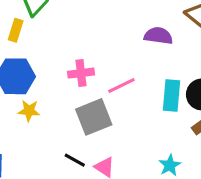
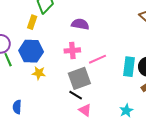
purple semicircle: (158, 36) -> (80, 24), moved
black line: (75, 160) -> (76, 95), moved

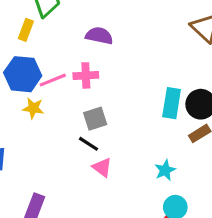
pink line: (98, 59) -> (53, 80), moved
gray square: (79, 78) -> (95, 119), size x0.7

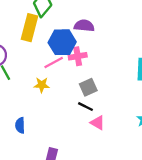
yellow rectangle: (26, 30) -> (29, 28), size x1.6
blue hexagon: (23, 74) -> (62, 42), moved

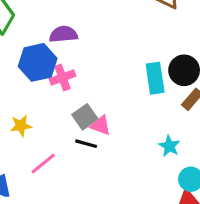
pink line: (54, 62) -> (43, 164), moved
pink triangle: (98, 123) -> (101, 125), moved

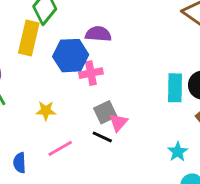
pink triangle: (101, 125) -> (118, 122), turned 42

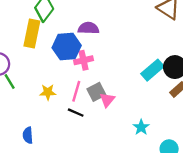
cyan rectangle: (175, 88) -> (153, 70), turned 50
black line: (102, 137) -> (76, 113), moved
pink line: (60, 148) -> (76, 91), moved, turned -42
cyan star: (178, 152) -> (141, 127), moved

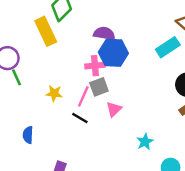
yellow rectangle: (32, 33) -> (46, 31), turned -44
blue hexagon: (67, 47) -> (113, 53), moved
cyan rectangle: (153, 70) -> (168, 47), moved
gray square: (96, 92) -> (99, 87), moved

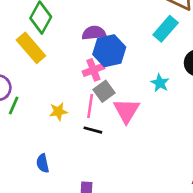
green line: (17, 77) -> (14, 106), turned 63
pink triangle: (114, 109) -> (126, 111), size x1.5
cyan star: (145, 142) -> (160, 83), moved

